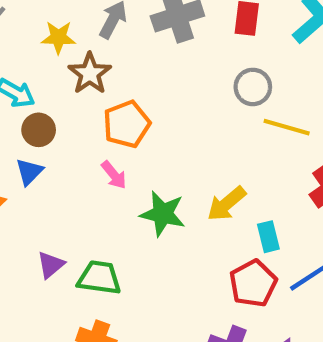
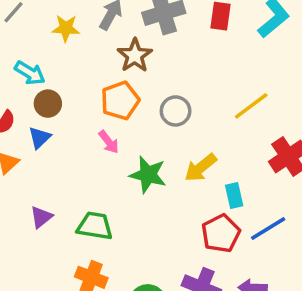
brown star: (90, 73) -> (135, 55), moved
gray circle: (253, 87) -> (176, 111), moved
yellow line: (287, 127) -> (251, 106), turned -54
purple triangle: (51, 265) -> (41, 217), moved

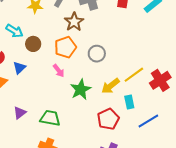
brown circle: (48, 104) -> (33, 44), moved
yellow line: (251, 106) -> (134, 75), moved
green star: (148, 175) -> (81, 90), turned 30
red pentagon: (221, 233) -> (108, 119), moved

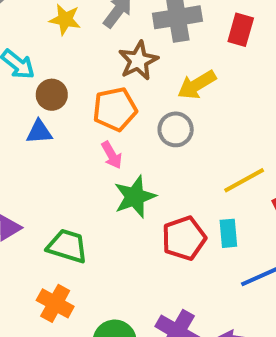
blue triangle: (19, 68) -> (39, 132), moved, turned 32
pink arrow: (59, 71) -> (112, 155), moved
yellow arrow: (110, 86) -> (197, 85), moved
red pentagon: (108, 119) -> (184, 238), moved

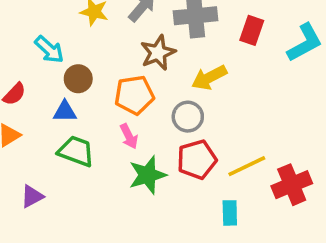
red pentagon: (184, 238) -> (197, 160), moved
green trapezoid: (67, 246) -> (76, 151), moved

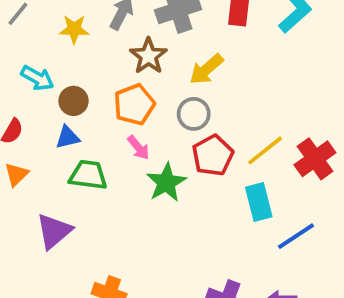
purple triangle: (32, 196) -> (54, 231), size x1.5
cyan rectangle: (230, 213) -> (259, 202), size x1.4

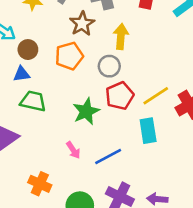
yellow arrow: (206, 69) -> (121, 36), turned 130
pink arrow: (138, 148) -> (73, 150), moved
blue line: (296, 236) -> (108, 157), moved

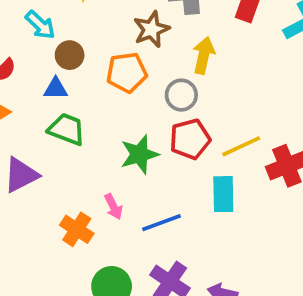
orange cross: (40, 184) -> (77, 229), moved

